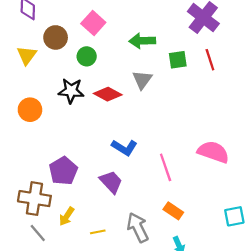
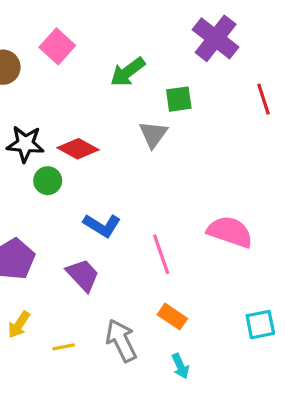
green arrow: (142, 41) -> (128, 72), turned -35
green circle: (87, 56) -> (48, 181), moved
red line: (210, 60) -> (264, 99), moved
gray triangle: (142, 80) -> (153, 134), moved

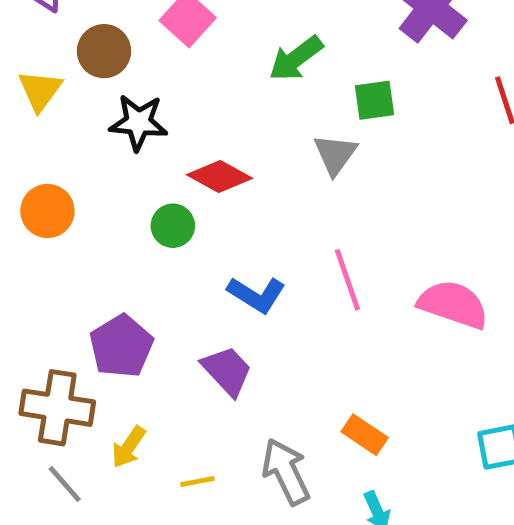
black star: (25, 144) -> (138, 122), moved
pink line: (161, 254) -> (347, 280), moved

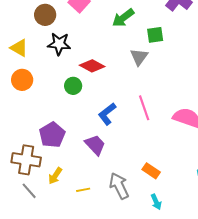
yellow triangle: (40, 90) -> (19, 48), moved, turned -36
blue L-shape: (256, 295) -> (107, 114), turned 110

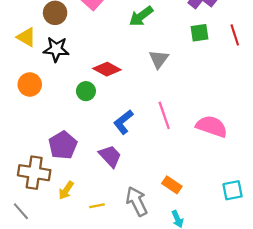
green square: (155, 35) -> (199, 33), moved
black star: (59, 44) -> (56, 49), moved
yellow triangle: (19, 48) -> (26, 37), moved
gray line: (29, 191) -> (21, 211), moved

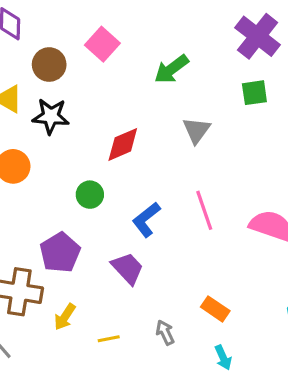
red diamond: (107, 69) -> (123, 144), turned -52
green circle: (86, 91) -> (90, 195), moved
gray arrow: (137, 201) -> (165, 333), size x0.6

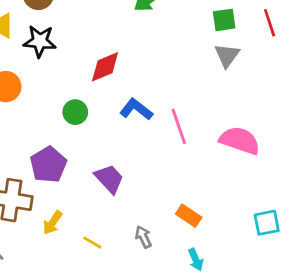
gray triangle: (196, 130) -> (227, 55), moved
blue L-shape: (146, 220) -> (136, 109), moved, turned 76
yellow line: (109, 339) -> (92, 243), turned 42

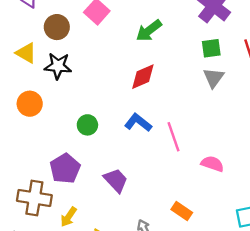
red diamond: (105, 67) -> (143, 77), moved
pink semicircle: (240, 140) -> (212, 164), moved, size x0.7

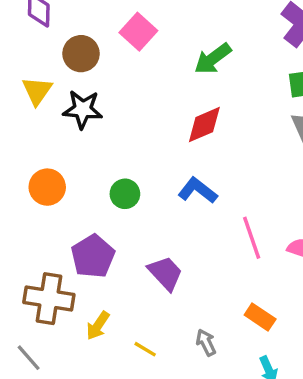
yellow triangle: (26, 53) -> (37, 91), turned 35
orange circle: (30, 104) -> (47, 187), moved
pink line: (174, 137) -> (252, 238), moved

